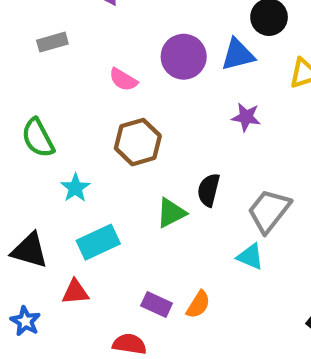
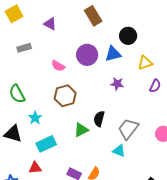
black triangle: (30, 250) -> (13, 134), moved

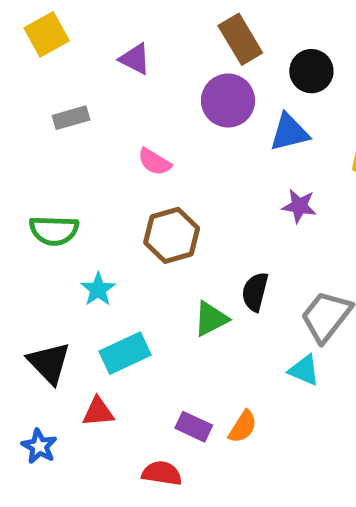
black circle: (128, 36) -> (311, 71), moved
purple circle: (87, 55) -> (228, 101), moved
green semicircle: (17, 94) -> (54, 230), turned -60
black triangle: (13, 134) -> (49, 363), moved, turned 30

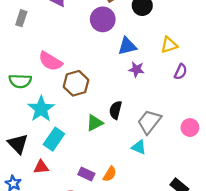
gray rectangle: (71, 118) -> (21, 18), moved, turned -56
blue triangle: (289, 132) -> (127, 46), moved
pink semicircle: (154, 162) -> (50, 61), moved, size x1.5
cyan star: (98, 289) -> (41, 109), size x1.6
cyan rectangle: (125, 353) -> (54, 139), turned -30

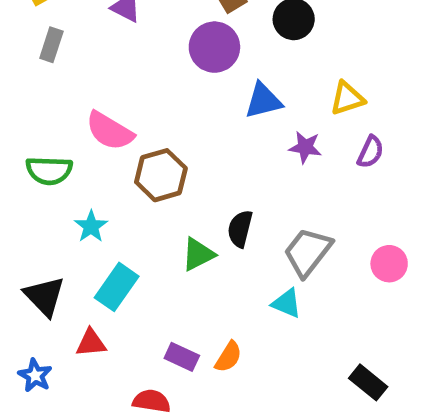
purple star: (136, 69) -> (305, 147), moved
cyan star: (41, 109) -> (91, 226), size x0.6

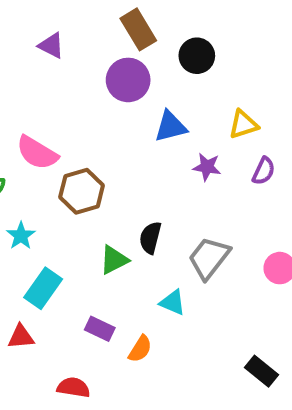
cyan triangle: (287, 303) -> (173, 302), moved
purple rectangle: (182, 357) -> (100, 329), moved

